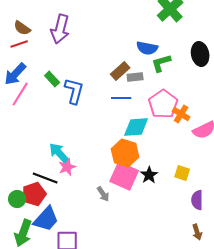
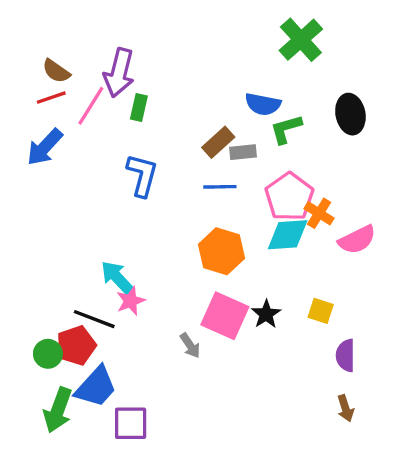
green rectangle: (52, 79) -> (139, 107), moved, turned 56
pink line: (20, 94) -> (91, 106), moved
cyan diamond: (136, 127) -> (288, 235), moved
orange hexagon: (125, 153) -> (222, 251), moved

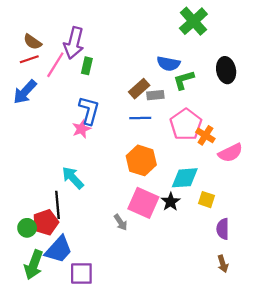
cyan diamond: (288, 235) -> (185, 178), moved
pink star: (131, 301) -> (81, 129), moved
black line: (94, 319) -> (58, 205), turned 64

